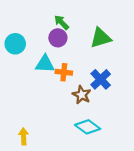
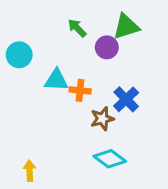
purple circle: (58, 38) -> (107, 47), moved
green triangle: (101, 38) -> (126, 27), moved
brown star: (82, 95) -> (102, 119), turned 30

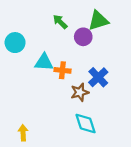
cyan diamond: (110, 159) -> (86, 124), turned 35

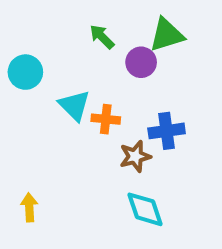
cyan triangle: (44, 62) -> (74, 105), turned 42
blue cross: (98, 77) -> (167, 131), turned 36
yellow arrow: (23, 133) -> (29, 207), moved

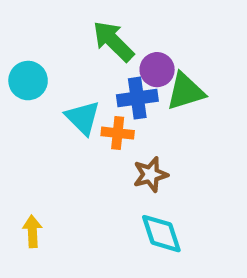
green triangle: (167, 35) -> (185, 91), moved
green arrow: (102, 37) -> (113, 41), size x1.5
blue cross: (167, 131) -> (137, 98), moved

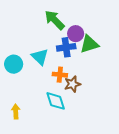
cyan circle: (28, 81) -> (14, 64), moved
orange cross: (118, 133) -> (60, 75), moved
cyan diamond: (161, 234) -> (56, 101), moved

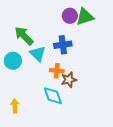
green arrow: (55, 20) -> (24, 36), moved
purple circle: (76, 34) -> (70, 16), moved
green triangle: (89, 44) -> (85, 17), moved

